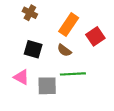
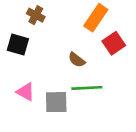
orange rectangle: (69, 25) -> (96, 18), moved
black square: (33, 49) -> (18, 45), moved

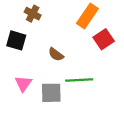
brown semicircle: (77, 60) -> (56, 54), moved
pink triangle: (26, 92) -> (23, 84), turned 36

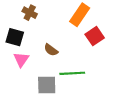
pink triangle: (23, 84) -> (21, 59), moved

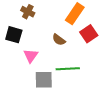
brown semicircle: (51, 50) -> (59, 40), moved
pink triangle: (21, 59) -> (31, 56), moved

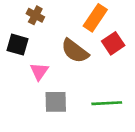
brown semicircle: (59, 40) -> (75, 51), size x1.6
green line: (68, 69) -> (107, 103), moved

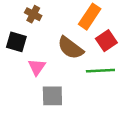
green line: (107, 103) -> (100, 71), moved

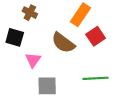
green line: (100, 71) -> (96, 78), moved

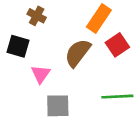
brown semicircle: (63, 43) -> (78, 53), turned 90

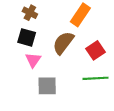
red square: (117, 45) -> (95, 50), moved
black square: (18, 46) -> (27, 37), moved

